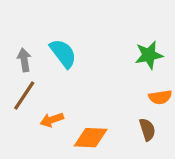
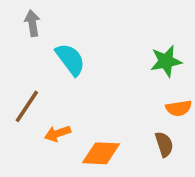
gray arrow: (24, 60) -> (32, 23), moved

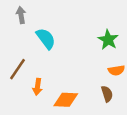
green star: (166, 61) -> (108, 40), turned -30
orange arrow: (58, 133) -> (38, 87), turned -63

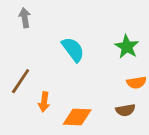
cyan semicircle: (46, 39) -> (73, 49), moved
brown semicircle: (107, 94) -> (125, 110), turned 98

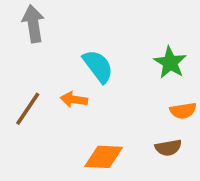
gray arrow: (25, 18) -> (33, 24), size x1.4
orange arrow: (44, 102) -> (74, 100), moved, turned 90

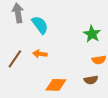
cyan semicircle: (98, 66) -> (40, 25), moved

